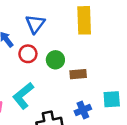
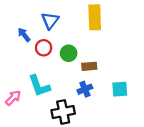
cyan L-shape: (23, 96) -> (39, 86), turned -70
blue cross: (83, 110) -> (85, 89), moved

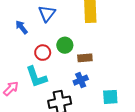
red circle: (44, 48) -> (43, 53), moved
cyan square: (120, 89) -> (110, 97), moved

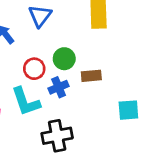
blue cross: (81, 80) -> (59, 87), moved
cyan square: (110, 97) -> (128, 110), moved

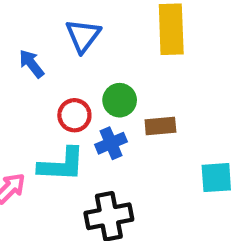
cyan L-shape: (26, 102) -> (62, 165), turned -68

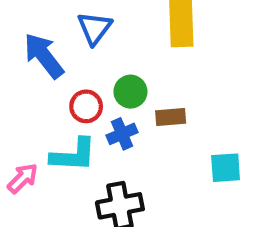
blue arrow: (31, 64) -> (44, 56), size x1.6

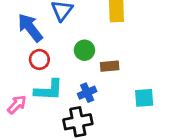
red circle: (86, 106) -> (39, 59), moved
blue cross: (122, 134) -> (87, 93), moved

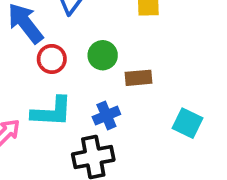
red circle: (39, 59) -> (52, 59), moved
cyan square: (144, 98) -> (187, 123), turned 30

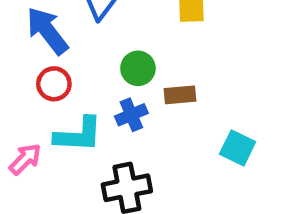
red circle: (52, 59) -> (54, 84), moved
blue cross: (106, 116) -> (131, 115), moved

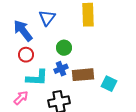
brown rectangle: (180, 95) -> (83, 75), moved, size x1.5
pink arrow: (25, 159) -> (21, 98), moved

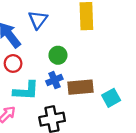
cyan square: (109, 84) -> (111, 98), turned 35

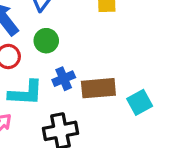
green circle: (58, 55) -> (46, 41), moved

